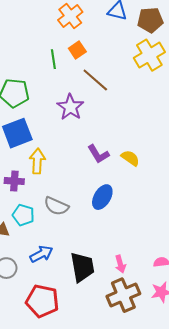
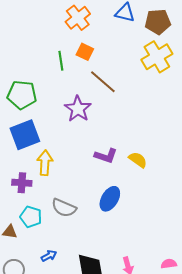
orange square: (77, 50) -> (85, 52), turned -30
purple L-shape: (98, 154) -> (106, 156), turned -40
blue arrow: (41, 254) -> (49, 256), size x0.7

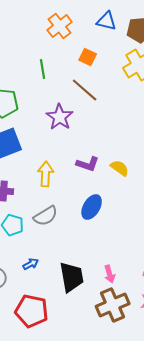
orange square: (85, 52) -> (88, 57), moved
yellow arrow: (45, 163) -> (46, 174), moved
gray semicircle: (64, 208) -> (46, 216), turned -55

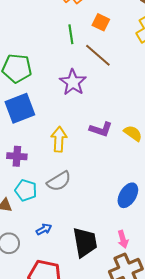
green line: (43, 69) -> (71, 34), moved
blue ellipse: (92, 207) -> (128, 195), moved

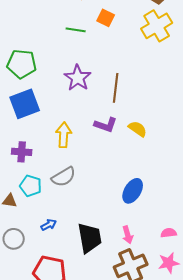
green line: (71, 34) -> (76, 30), turned -72
brown line: (98, 55) -> (116, 88), moved, turned 56

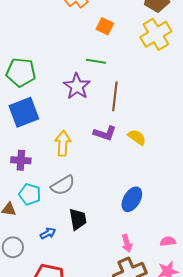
green line: (76, 30) -> (96, 61), moved
black trapezoid: (90, 238) -> (78, 219), moved, size x0.7

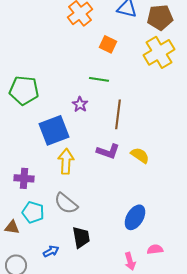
purple star: (77, 86) -> (80, 104), size x0.6
blue square: (24, 112) -> (54, 130), moved
gray semicircle: (63, 185) -> (66, 203), turned 70
pink semicircle: (168, 241) -> (155, 249), moved

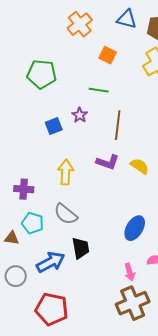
green pentagon: (24, 90) -> (42, 74), moved
blue square: (54, 130) -> (54, 126), moved, size x0.6
blue arrow: (51, 251) -> (51, 262), size x1.8

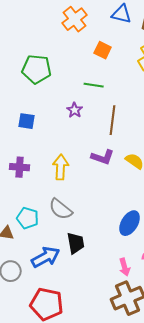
blue square: (54, 126) -> (27, 121), moved, turned 30
purple cross: (24, 189) -> (20, 167), moved

